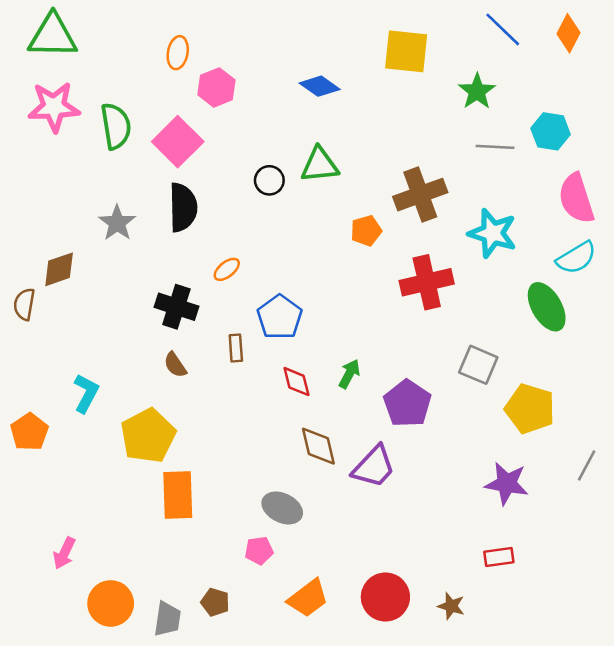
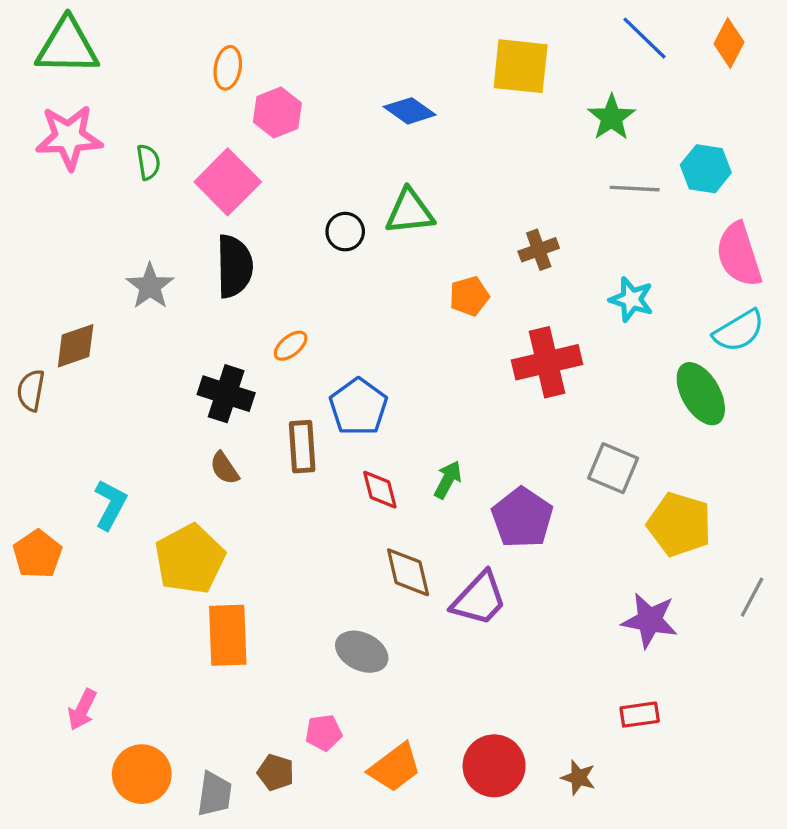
green semicircle: (116, 126) -> (148, 162), size x0.6
brown cross: (420, 195) -> (539, 250), size x0.6
cyan star: (492, 233) -> (631, 299), size x0.7
brown rectangle: (236, 348) -> (302, 447), size x1.4
pink pentagon: (259, 551) -> (324, 733), moved

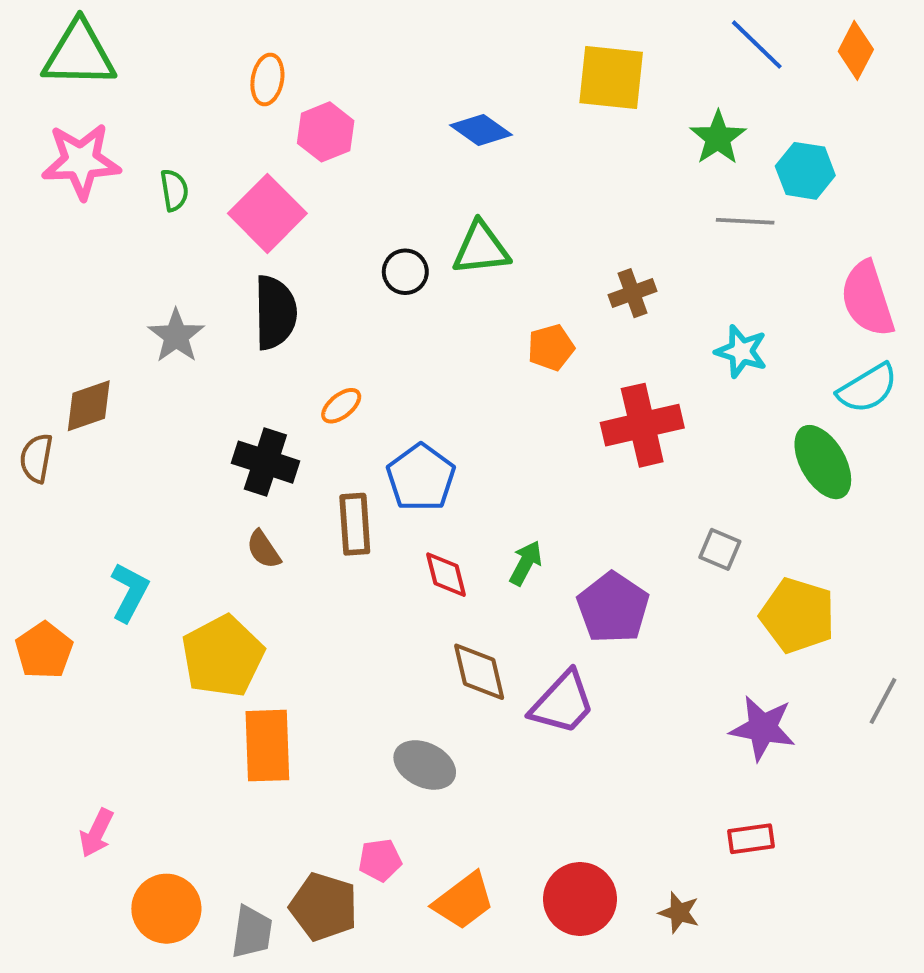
cyan hexagon: (706, 169) -> (805, 171), moved
gray square: (613, 468) -> (720, 549), size x0.7
brown pentagon: (276, 772) -> (324, 907), size x1.6

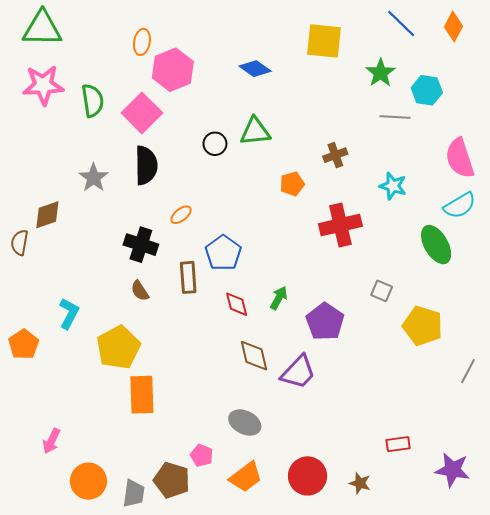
pink hexagon: (326, 132) -> (173, 70), size x1.4
green semicircle: (174, 190) -> (93, 101), size x1.5
purple star: (763, 728) -> (453, 470), moved
gray ellipse: (425, 765) -> (245, 422), moved
pink pentagon: (380, 860) -> (202, 455), turned 30

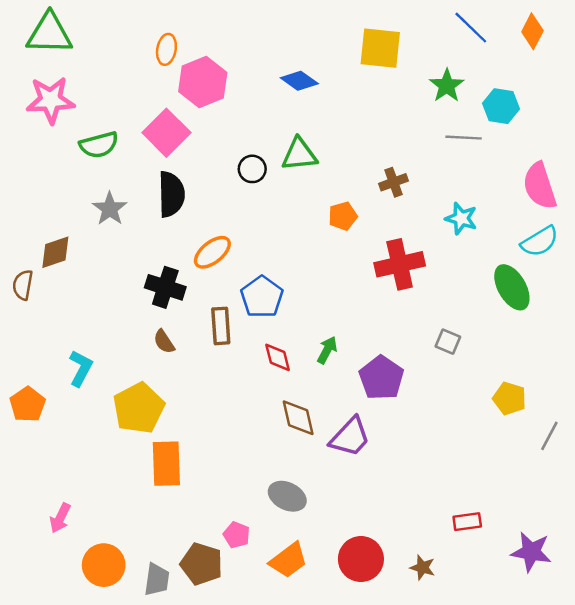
green semicircle: (93, 101) -> (99, 145), moved, turned 84
orange ellipse: (181, 215) -> (212, 252), size x1.5
yellow pentagon: (423, 326) -> (509, 398), moved, size x0.7

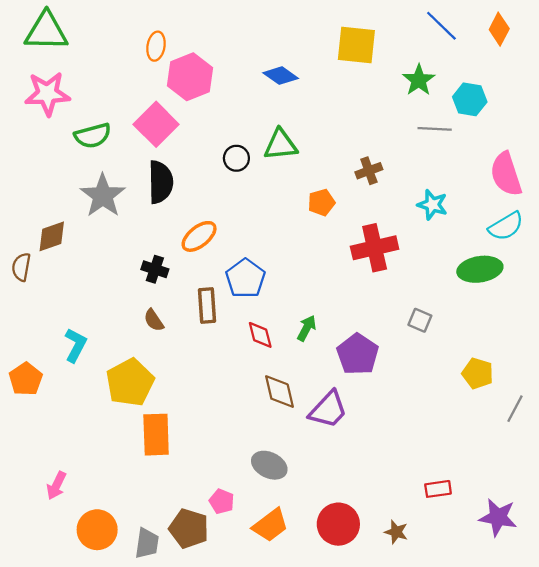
gray star: (110, 209) -> (103, 196), size x1.4
black cross: (165, 287) -> (155, 269), size x0.7
green ellipse: (512, 287) -> (480, 269), turned -69

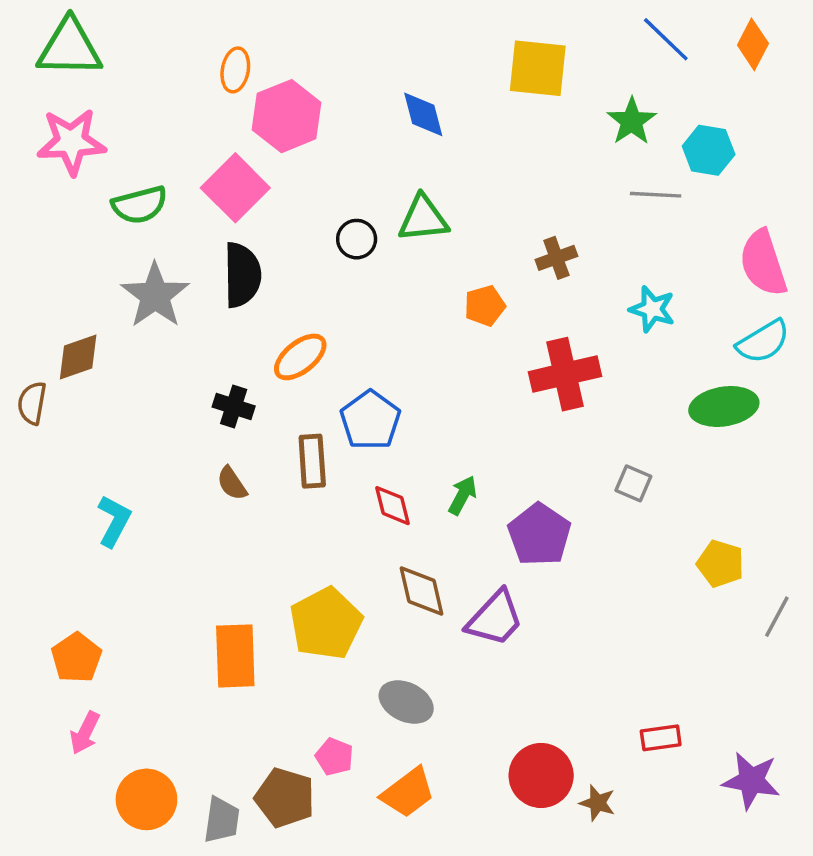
blue diamond: (281, 76) -> (423, 114), turned 40
orange pentagon: (26, 379) -> (76, 658), moved
yellow pentagon: (130, 382) -> (326, 623), moved
red circle: (338, 524) -> (541, 775), moved

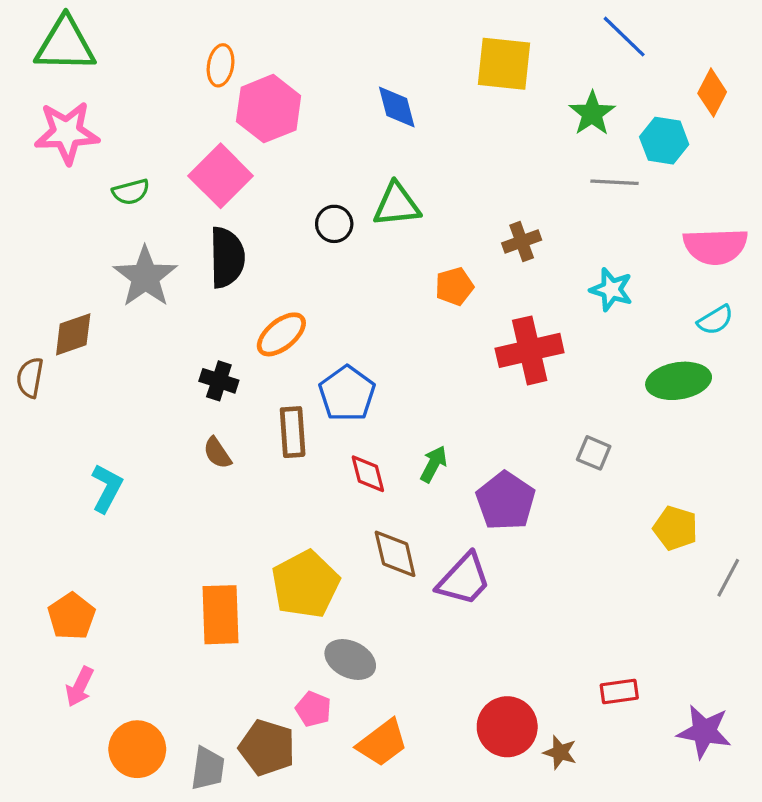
orange diamond: (753, 44) -> (712, 93), moved
green semicircle: (140, 205) -> (131, 192), size x0.7
pink semicircle: (763, 263) -> (715, 246), turned -74
cyan semicircle: (763, 342) -> (715, 320), size x0.7
gray ellipse: (406, 702) -> (350, 659), moved

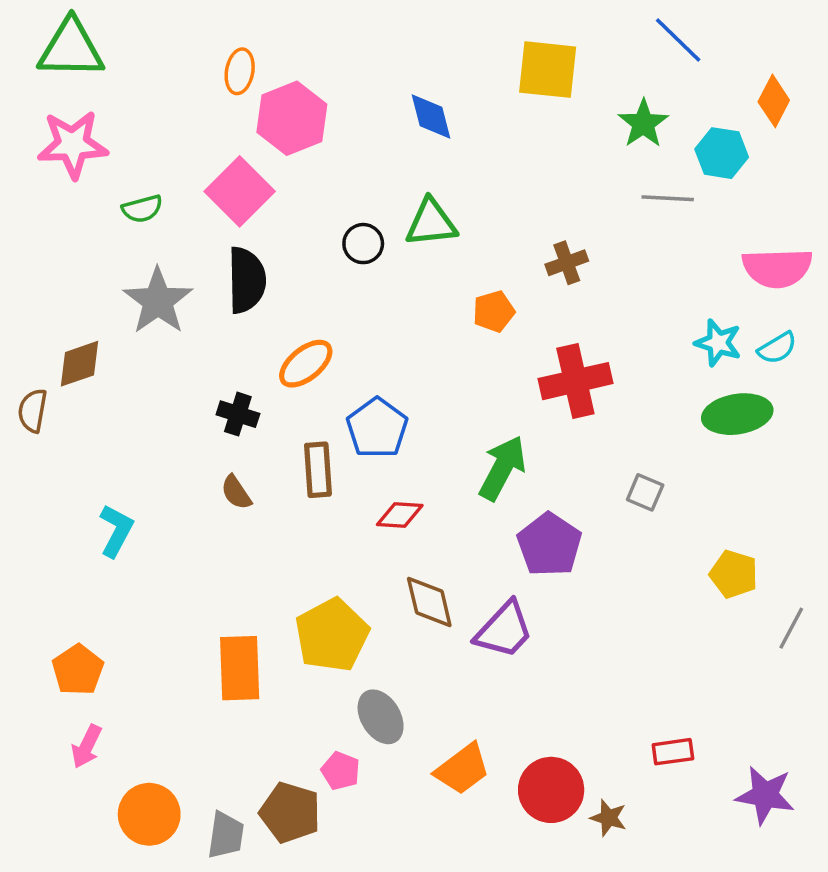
cyan star: (611, 290) -> (718, 343), moved
green arrow: (434, 464) -> (502, 468), moved, size x1.6
red diamond: (368, 474) -> (400, 515), turned -72
gray ellipse: (350, 659) -> (381, 717), turned 33
orange trapezoid: (382, 743) -> (462, 769), moved

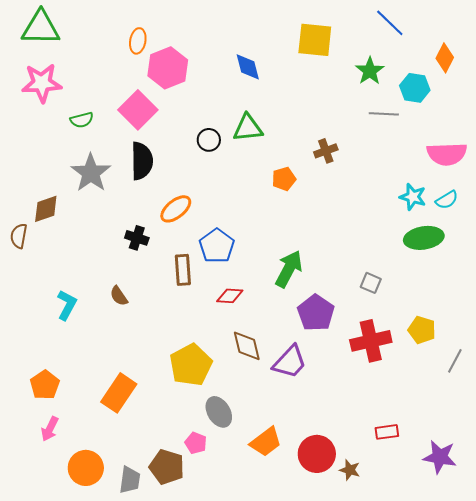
red cross: (575, 381) -> (371, 341), moved
brown semicircle: (236, 492) -> (119, 296), moved
orange rectangle: (240, 668) -> (119, 393), moved, turned 36

